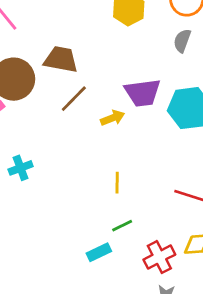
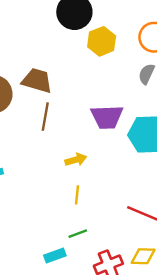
brown line: (74, 99) -> (45, 117), turned -40
yellow arrow: (113, 118) -> (76, 160), moved

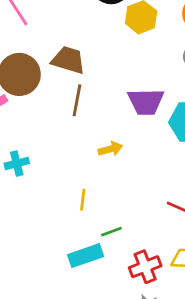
yellow line: (77, 195) -> (83, 200), moved
cyan rectangle: (55, 255) -> (86, 256), size x1.4

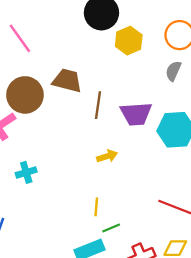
brown line: (77, 100) -> (98, 105), moved
yellow line: (83, 200) -> (96, 207), moved

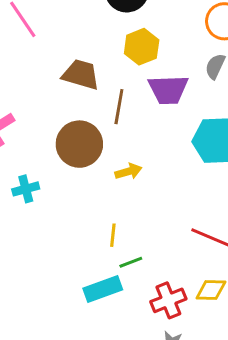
yellow hexagon: (129, 41) -> (142, 47), moved
brown circle: (25, 95) -> (79, 144), moved
purple trapezoid: (136, 114) -> (168, 90), moved

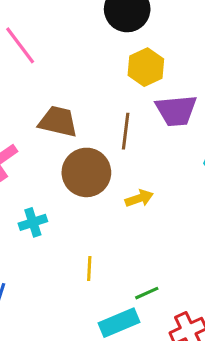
brown trapezoid: (81, 74) -> (58, 122), moved
yellow line: (113, 235) -> (89, 269), moved

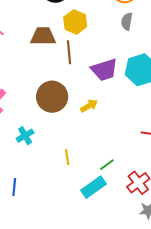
purple trapezoid: (176, 111) -> (104, 70), moved
brown trapezoid: (58, 122) -> (43, 36), moved
brown line: (126, 131) -> (69, 52), moved

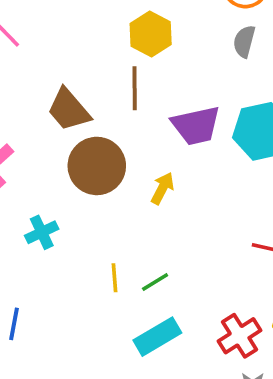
brown trapezoid: (43, 36) -> (69, 110), moved, turned -136
yellow arrow: (89, 106) -> (162, 188), turned -36
green line: (107, 165) -> (155, 282), moved

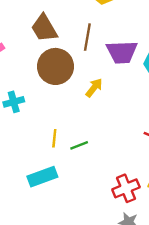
brown line: (135, 88) -> (87, 37), moved
cyan rectangle: (157, 337) -> (42, 177), moved

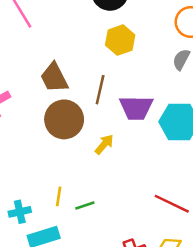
cyan cross: (14, 102) -> (20, 212), moved

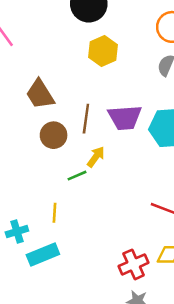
brown line: (100, 90) -> (86, 119), moved
brown circle: (64, 119) -> (54, 135), size x0.7
green line: (85, 205) -> (77, 176), moved

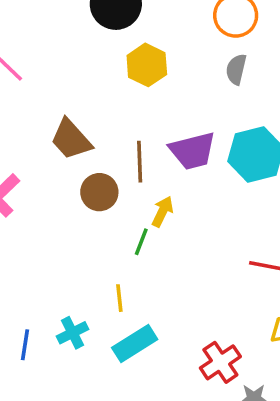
green line: (77, 176) -> (141, 242), turned -36
cyan rectangle: (43, 255) -> (135, 344), moved
red cross: (134, 264) -> (220, 362), moved

